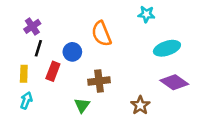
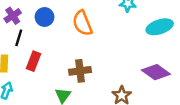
cyan ellipse: (167, 48) -> (160, 27), moved
blue circle: (72, 52) -> (45, 17), moved

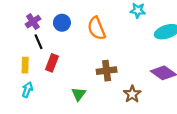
black line: (19, 38) -> (39, 42), turned -40
brown cross: (80, 71) -> (107, 71), moved

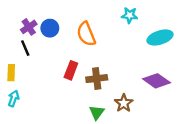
purple cross: (33, 22) -> (29, 27), moved
red rectangle: (52, 63) -> (71, 70), moved
green triangle: (79, 94) -> (97, 112), moved

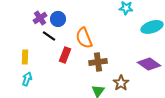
orange semicircle: (86, 34) -> (84, 38), moved
black line: (25, 48) -> (49, 36), moved, turned -32
red rectangle: (71, 70) -> (65, 55), moved

